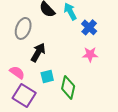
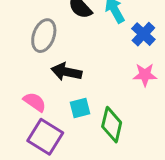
black arrow: (38, 52) -> (66, 72), turned -108

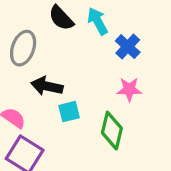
cyan square: (80, 108) -> (69, 112), moved
green diamond: (112, 125) -> (112, 131), moved

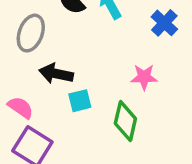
blue cross: (128, 47) -> (164, 23), moved

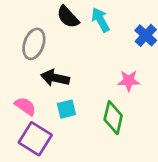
cyan square: (80, 101) -> (66, 109), moved

